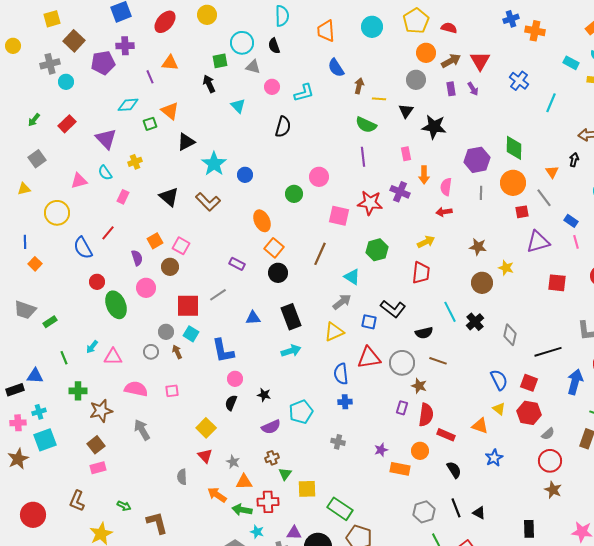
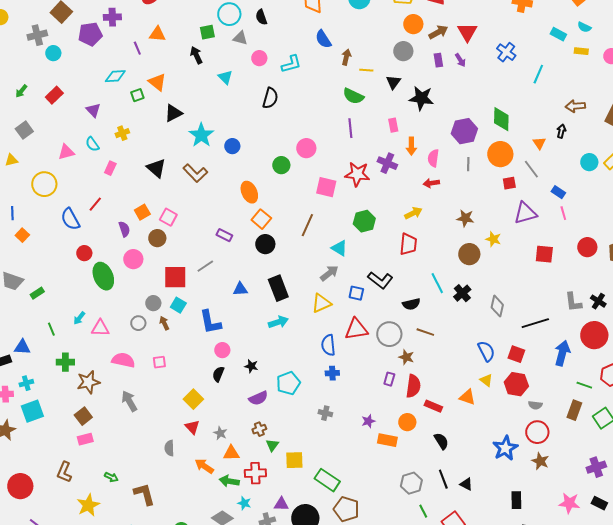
purple triangle: (106, 139) -> (93, 110), size x0.7
gray semicircle: (548, 434) -> (535, 405), turned 48
blue star: (494, 458) -> (505, 448), moved, size x1.4

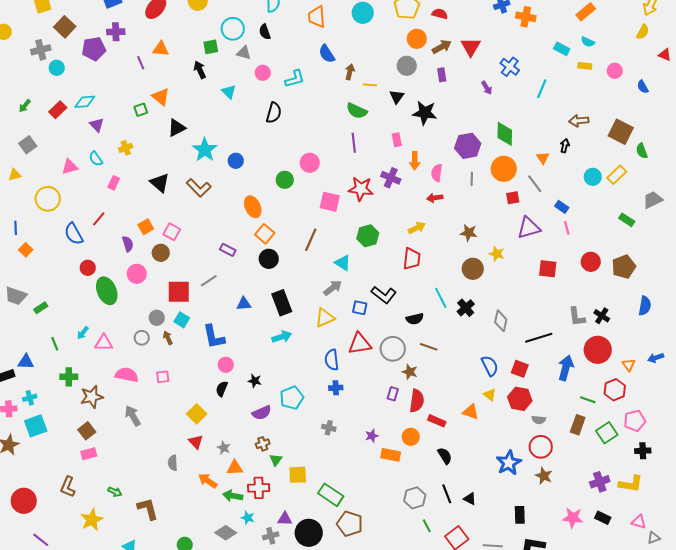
purple arrow: (460, 60) -> (487, 88), moved
cyan diamond: (115, 76) -> (85, 102), moved

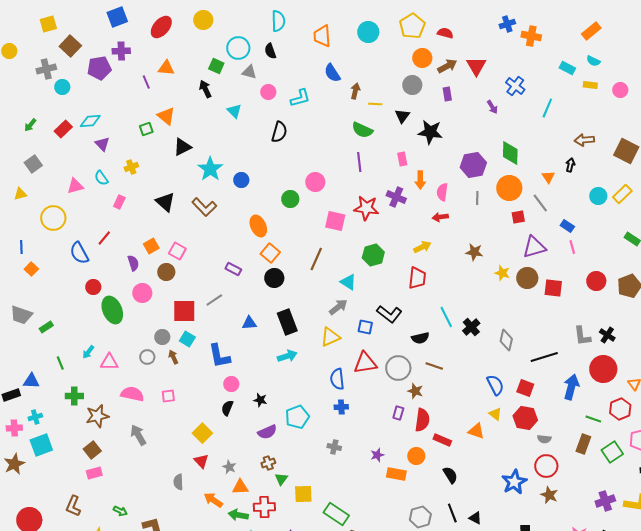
green square: (211, 47) -> (216, 66), turned 35
brown circle: (473, 269) -> (527, 278), moved

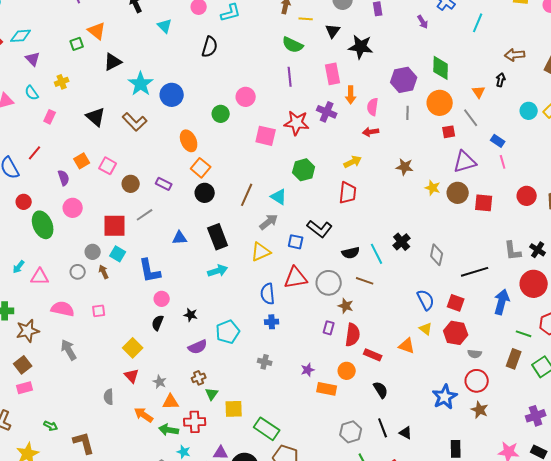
pink rectangle: (402, 159) -> (333, 74), size x1.5
blue circle: (241, 180) -> (172, 95), size x1.5
brown line: (316, 259) -> (247, 195), moved
brown circle: (166, 272) -> (131, 184), moved
cyan line: (446, 317) -> (377, 254), moved

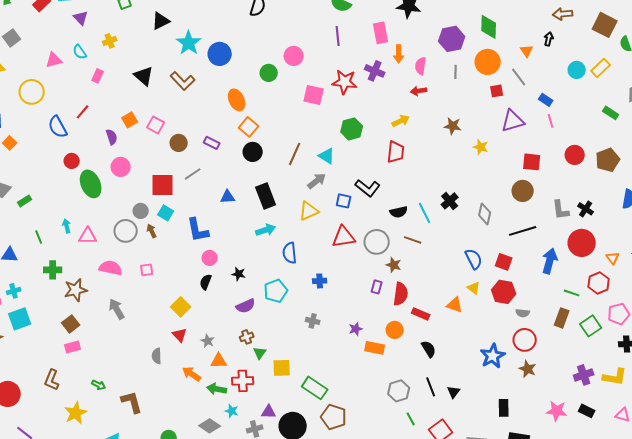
brown circle: (458, 193) -> (523, 191), moved
cyan arrow: (19, 267) -> (67, 226), turned 128
gray circle: (78, 272) -> (126, 231), size x1.5
blue semicircle: (268, 294) -> (290, 253), moved
black triangle: (406, 433) -> (454, 392), turned 40

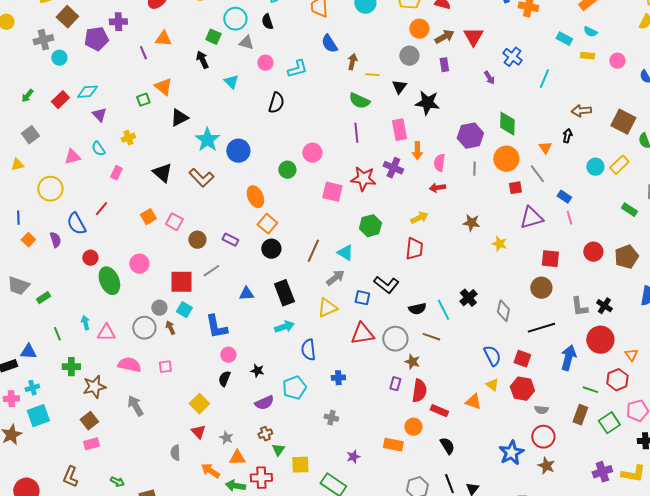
purple semicircle: (112, 137) -> (55, 240), moved
purple star: (356, 329) -> (353, 457), moved

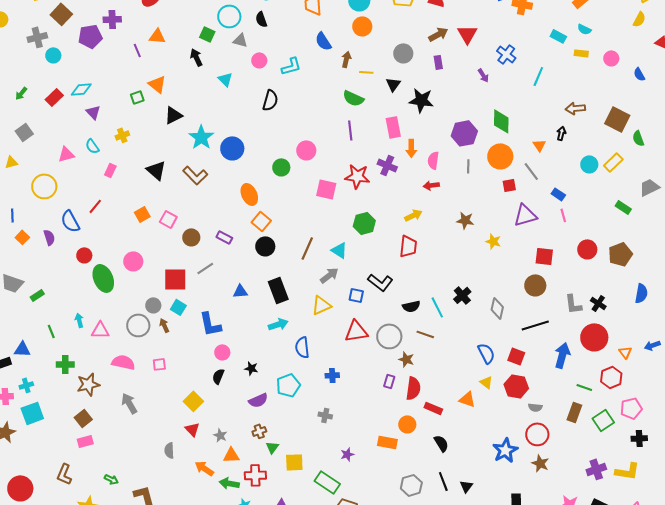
orange circle: (419, 29) -> (362, 26), moved

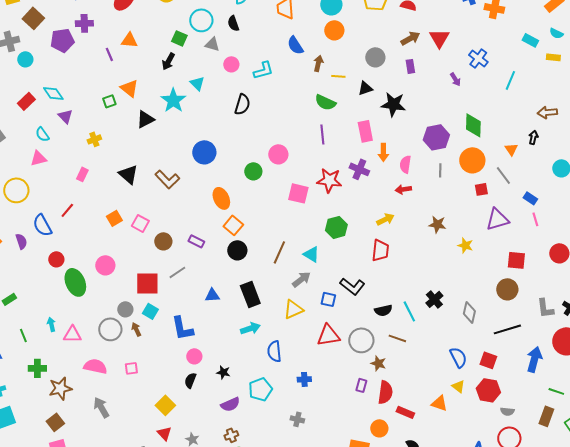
black arrow: (196, 57) -> (168, 61), turned -126
black triangle: (393, 84) -> (365, 88), turned 35
cyan diamond: (81, 89) -> (53, 93), turned 60
cyan star: (201, 137) -> (173, 100), moved
cyan semicircle: (92, 146) -> (42, 134), moved

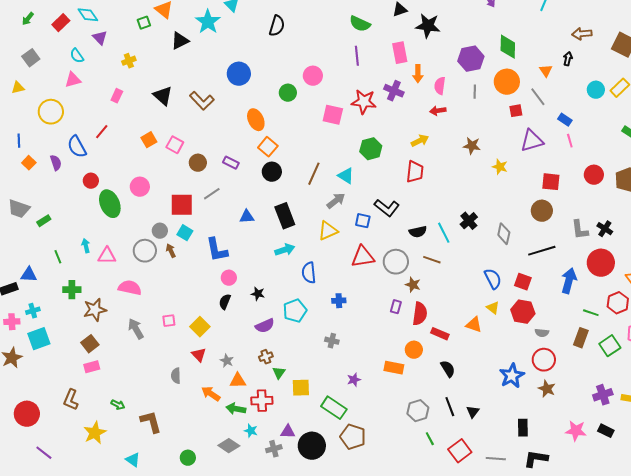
pink square: (131, 368) -> (169, 321), moved

